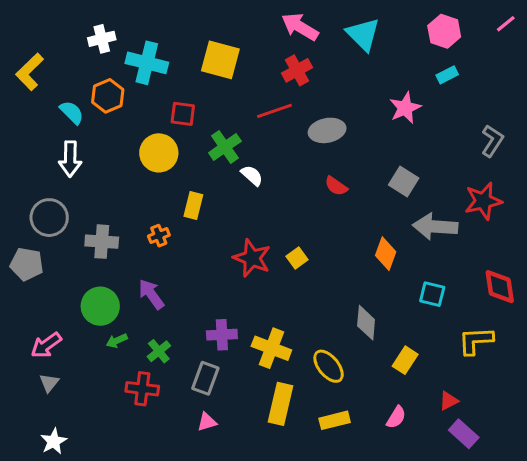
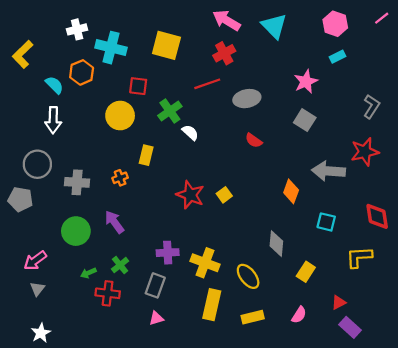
gray square: (404, 181) -> (305, 120), moved
green arrow: (117, 341) -> (88, 273), moved

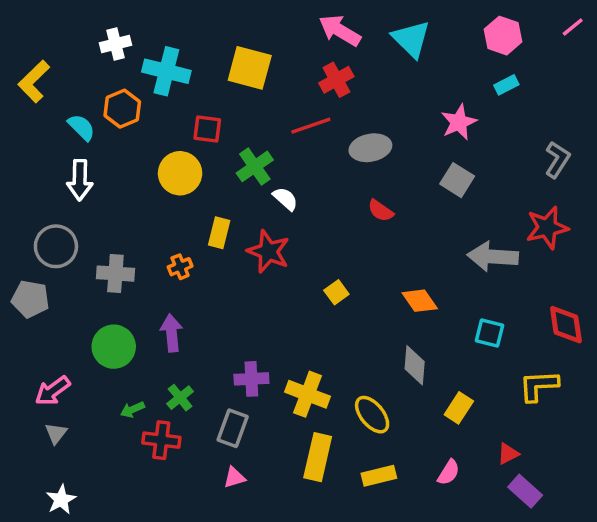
orange diamond: (291, 191) -> (420, 301), moved, turned -55
red star: (190, 195) -> (268, 251), moved
purple arrow: (114, 222) -> (172, 333), turned 30

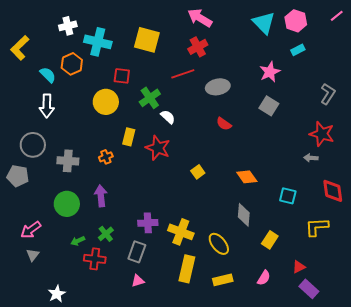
cyan triangle: (411, 39) -> (264, 23), moved
red star: (547, 228) -> (322, 134), turned 30
gray arrow: (493, 257) -> (311, 158), moved, size x0.5
white star: (61, 500) -> (57, 294), moved

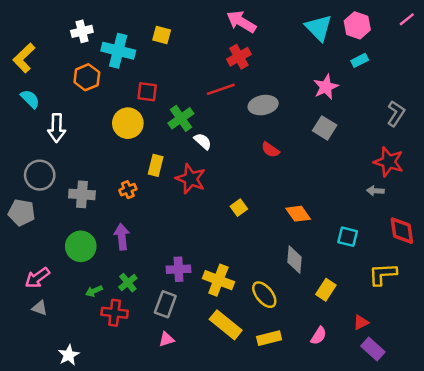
yellow square: (147, 40) -> (162, 35), moved, size x0.6
cyan semicircle: (48, 75) -> (30, 99), moved
gray triangle: (33, 255) -> (40, 308), turned -48
yellow rectangle: (187, 269) -> (226, 325), turned -64

